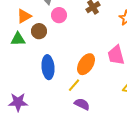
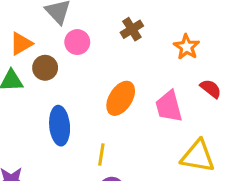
orange ellipse: (86, 64) -> (121, 98), moved
yellow line: (74, 85) -> (101, 155), turned -32

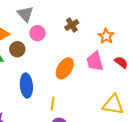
pink trapezoid: (169, 106) -> (95, 61), moved

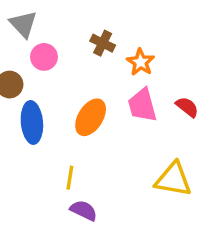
brown cross: (72, 25) -> (103, 43), turned -32
orange star: (106, 36) -> (141, 62), moved
blue ellipse: (26, 86) -> (32, 122), moved

